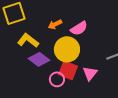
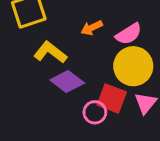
yellow circle: (67, 49) -> (133, 66), moved

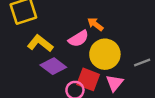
orange arrow: (92, 28) -> (95, 24), moved, turned 63
pink semicircle: (129, 34) -> (79, 39), moved

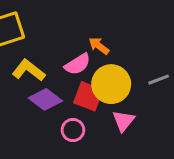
gray line: (142, 63) -> (159, 80), moved
red square: (88, 79) -> (88, 96), moved

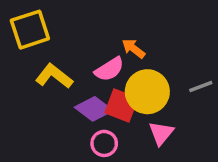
purple diamond: (45, 99) -> (94, 109), moved

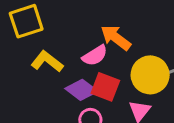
orange arrow: (134, 49) -> (116, 38), size x1.5
yellow circle: (147, 92) -> (150, 75), moved

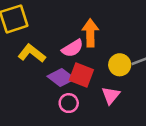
orange arrow: (116, 38) -> (90, 33), turned 52
yellow circle: (150, 75) -> (120, 65), size x0.7

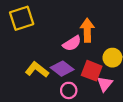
yellow L-shape: (32, 53) -> (37, 70), moved
red square: (81, 75) -> (92, 71), moved

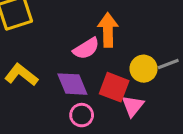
purple diamond: (62, 69) -> (72, 84), turned 30
yellow L-shape: (37, 70) -> (21, 75), moved

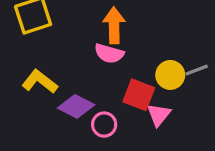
orange arrow: (108, 30) -> (114, 25), moved
pink semicircle: (86, 48) -> (109, 53), turned 48
purple diamond: (72, 84) -> (76, 106), moved, turned -40

